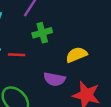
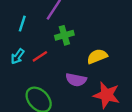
red line: (17, 55) -> (40, 56), turned -35

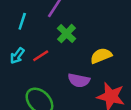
green cross: (64, 35) -> (67, 34), turned -30

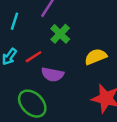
purple semicircle: (79, 80) -> (53, 74), moved

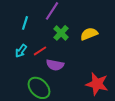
yellow semicircle: (96, 57) -> (89, 34), moved

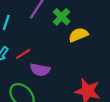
green cross: (61, 33) -> (62, 17), moved

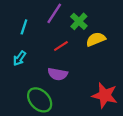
red line: (23, 54) -> (61, 46), moved

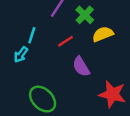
cyan line: (24, 27) -> (32, 35), moved
purple semicircle: (58, 74) -> (81, 67), moved, turned 48

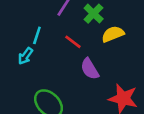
red line: (65, 41) -> (73, 42), turned 70

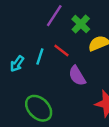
cyan line: (37, 35) -> (40, 57), moved

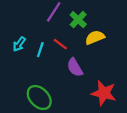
cyan arrow: (17, 64) -> (19, 44), moved

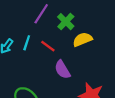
cyan line: (40, 50) -> (27, 43), moved

